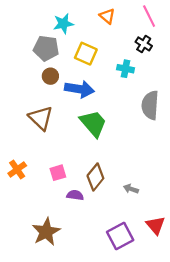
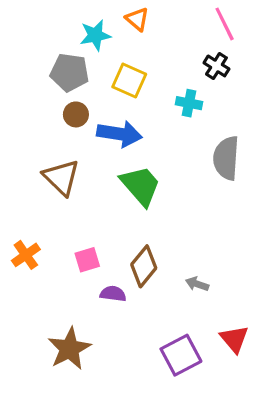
orange triangle: (107, 16) -> (137, 19), moved

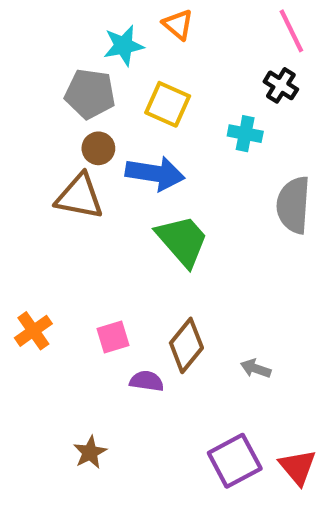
brown triangle: (61, 177) -> (80, 197), moved, turned -33
red triangle: (234, 339) -> (298, 467), moved
brown star: (69, 349) -> (90, 452), size x0.6

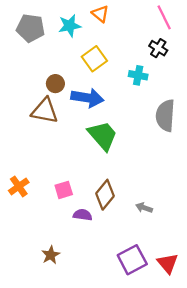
gray pentagon: (90, 94) -> (31, 28), moved
yellow square: (168, 104) -> (94, 59), turned 30

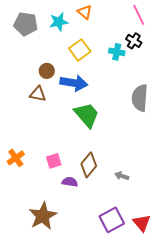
cyan cross: (138, 75) -> (117, 52), moved
brown triangle: (45, 111) -> (38, 94), size x0.7
brown star: (51, 255) -> (43, 216), size x1.8

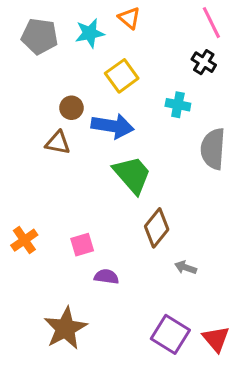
cyan cross: (117, 52) -> (178, 105), moved
brown diamond: (89, 165) -> (157, 228), moved
purple square: (112, 220) -> (170, 334), turned -30

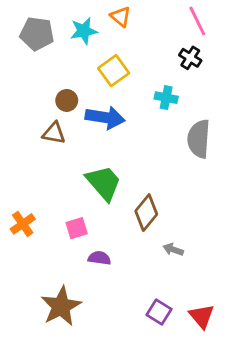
green trapezoid: (132, 175) -> (104, 183), moved
purple square: (170, 334) -> (159, 312), size x0.7

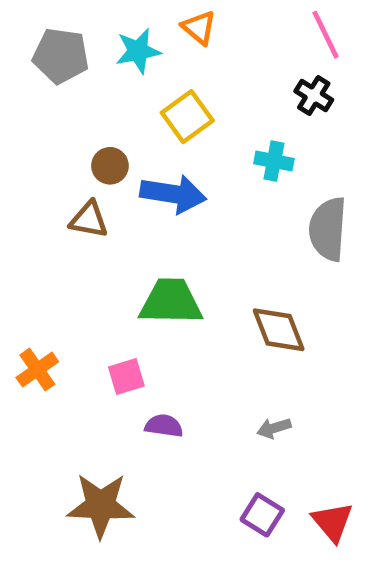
green trapezoid: (104, 183) -> (171, 302), turned -48
brown diamond: (146, 213) -> (279, 330), moved, turned -60
gray arrow: (173, 250) -> (274, 428), moved, turned -36
brown star: (61, 306) -> (101, 505), turned 30

